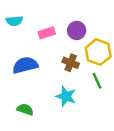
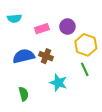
brown cross: (71, 63) -> (46, 56), moved
green semicircle: (25, 109) -> (24, 94), turned 56

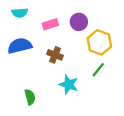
blue semicircle: (24, 56) -> (20, 46), moved
green line: (85, 69) -> (98, 70), turned 64

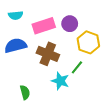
pink rectangle: (50, 24) -> (44, 26), size x1.5
brown cross: (55, 55) -> (48, 54), size x1.5
green line: (98, 70) -> (77, 67), moved

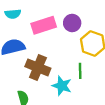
brown cross: (48, 54) -> (38, 67), moved
green line: (77, 67) -> (80, 71), turned -40

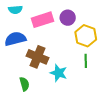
green line: (80, 71) -> (86, 61), moved

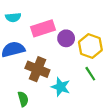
purple circle: (68, 18) -> (66, 38), moved
green line: (86, 61) -> (90, 74), turned -32

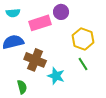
purple circle: (66, 38) -> (61, 12), moved

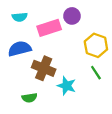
green semicircle: (22, 87) -> (29, 98), turned 96

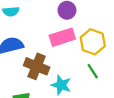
pink rectangle: (49, 28) -> (62, 37), moved

